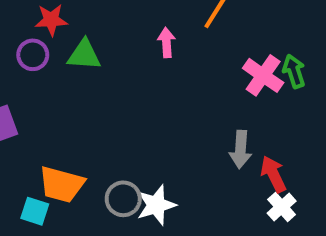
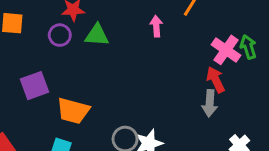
red arrow: (273, 174) -> (216, 80), moved
orange trapezoid: (62, 184) -> (73, 111), moved

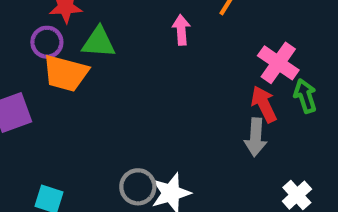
green arrow: (248, 47) -> (305, 96), moved
orange trapezoid: (73, 111) -> (66, 73), moved

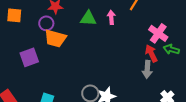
green triangle: (99, 42) -> (88, 18), moved
green arrow: (305, 96) -> (171, 49), turned -56

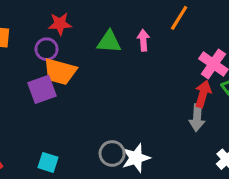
red arrow: (151, 53) -> (203, 94), turned 42
purple square: (29, 57) -> (42, 89), moved

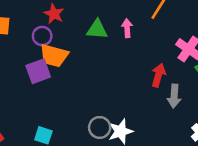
red star: (60, 24) -> (54, 14), turned 30
red arrow: (203, 94) -> (158, 75), moved

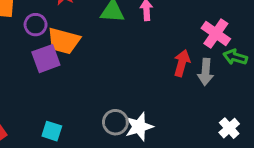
purple circle: (42, 36) -> (36, 25), moved
gray arrow: (174, 96) -> (206, 72), moved

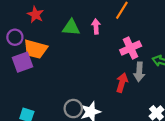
pink cross: (216, 33) -> (131, 48), moved, turned 30
red arrow: (182, 63) -> (122, 83), moved

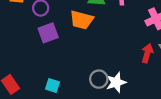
orange trapezoid: (35, 49) -> (82, 20), moved

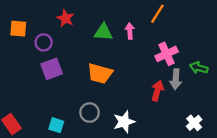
orange trapezoid: (82, 20) -> (100, 73), moved
gray circle: (99, 79) -> (90, 113), moved

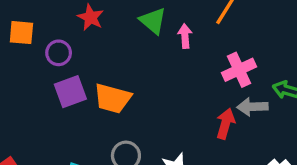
green triangle: (103, 32) -> (153, 21), moved, turned 36
orange trapezoid: (100, 73) -> (112, 98), moved
gray arrow: (176, 79) -> (252, 107), turned 84

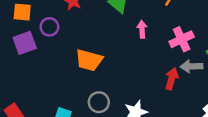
pink arrow: (185, 36) -> (142, 29), moved
purple square: (70, 92) -> (25, 43), moved

